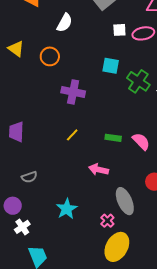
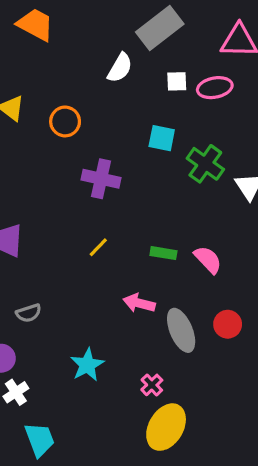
white semicircle: (65, 23) -> (120, 68), moved
gray ellipse: (125, 201) -> (181, 330), moved

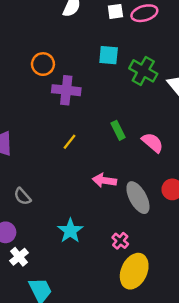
orange circle: (65, 121) -> (43, 64), moved
green rectangle: (163, 253) -> (118, 130), moved, turned 60
gray semicircle: (29, 313) -> (22, 196), turned 72

